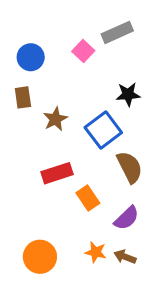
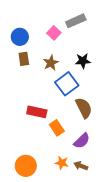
brown rectangle: (23, 97) -> (24, 59), moved
brown star: (55, 119) -> (51, 63), moved
red rectangle: (57, 173) -> (37, 112), turned 30

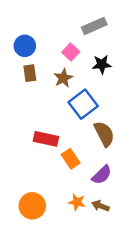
pink square: (54, 33) -> (71, 52), moved
black star: (83, 61) -> (102, 64), moved

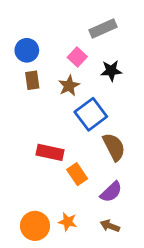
orange star: (77, 202) -> (68, 222), moved

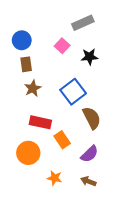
brown star: (69, 86) -> (33, 88), moved
orange circle: (35, 226) -> (28, 153), moved

